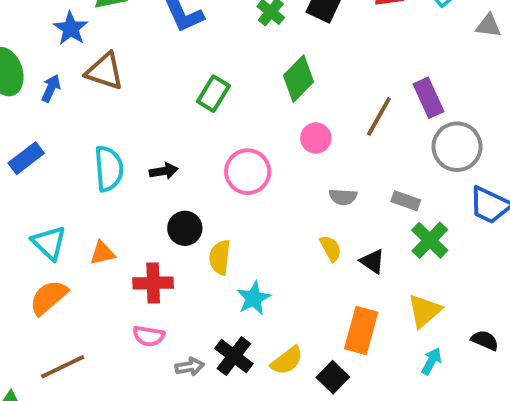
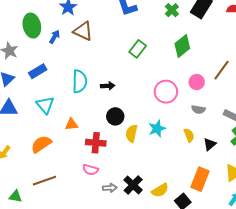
pink circle: (316, 138) -> (197, 82), moved
pink circle: (248, 172) -> (166, 92), moved
cyan triangle: (49, 243) -> (45, 105), moved
black triangle: (372, 261) -> (210, 144), turned 40
cyan star: (254, 298) -> (157, 129), moved

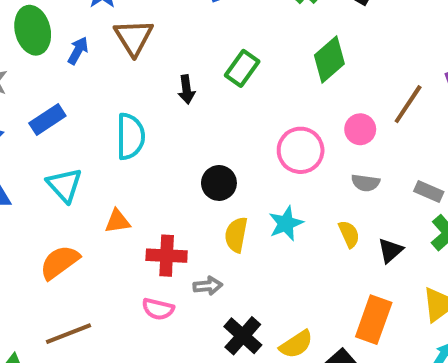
brown triangle: (83, 31) -> (134, 37), turned 35
black arrow: (108, 86) -> (186, 90), moved, turned 88
black circle: (115, 116) -> (219, 183), moved
gray arrow: (110, 188) -> (208, 286), moved

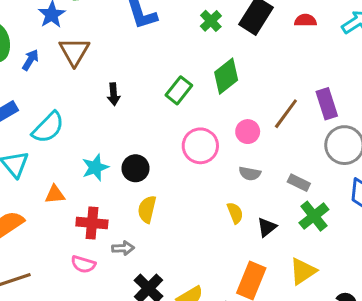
green rectangle: (242, 68) -> (179, 90), moved
cyan semicircle: (130, 136) -> (48, 127), moved, turned 42
cyan star: (286, 223) -> (95, 167), moved

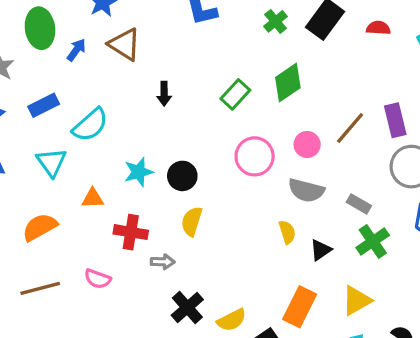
brown triangle: (74, 52) -> (125, 44), turned -32
gray semicircle: (250, 174) -> (306, 190), size x1.5
pink semicircle: (83, 264) -> (98, 279), moved

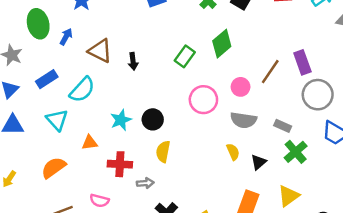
brown triangle: (125, 44) -> (100, 51), moved

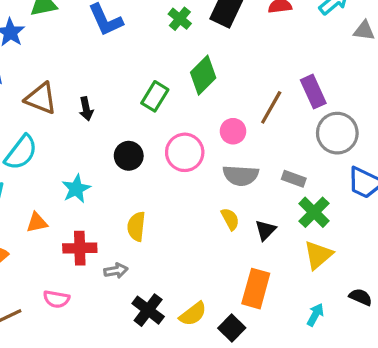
black circle: (153, 119) -> (129, 156), moved
yellow triangle: (289, 196) -> (318, 255), moved

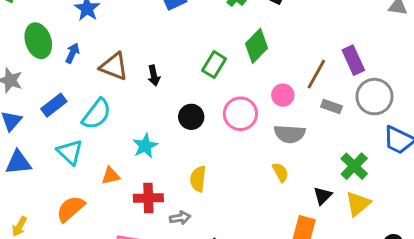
gray rectangle: (294, 179) -> (332, 107), moved
black triangle: (266, 230) -> (323, 196), moved

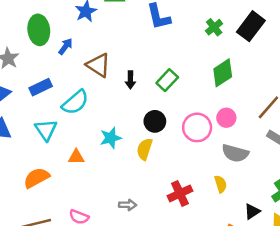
green rectangle: (214, 65) -> (167, 80), moved
pink circle: (283, 95) -> (226, 118), moved
yellow semicircle: (198, 179) -> (145, 149), moved
red cross: (148, 198) -> (180, 193), moved, turned -35

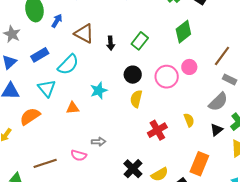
yellow semicircle: (145, 149) -> (136, 99), moved
gray semicircle: (235, 153) -> (218, 102), moved, turned -55
orange semicircle: (36, 178) -> (30, 116), moved
gray arrow: (128, 205) -> (99, 142), moved
black triangle: (252, 211) -> (216, 130), moved

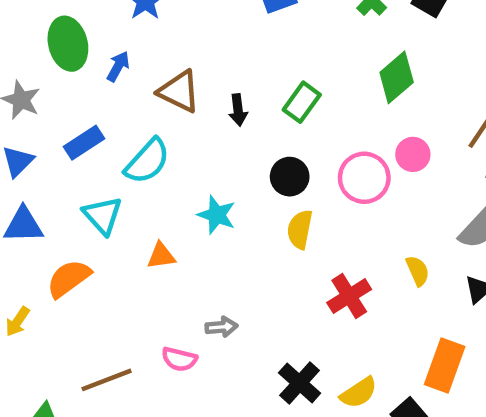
cyan star: (99, 90) -> (217, 215), turned -30

